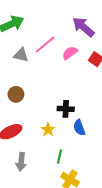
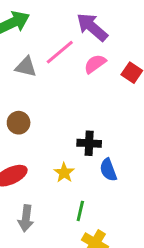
purple arrow: (83, 27) -> (92, 27), moved

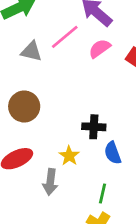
brown circle: (19, 123) -> (24, 106), size x1.4
green line: (80, 211) -> (102, 193), moved
gray arrow: (26, 218) -> (50, 182), moved

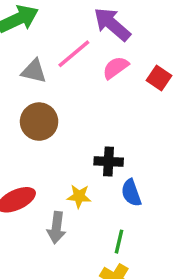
brown circle: (24, 106) -> (39, 122), moved
yellow star: (69, 156) -> (79, 196), turned -30

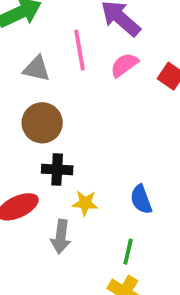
pink line: (74, 54) -> (79, 50), turned -60
black cross: (109, 162) -> (57, 169), moved

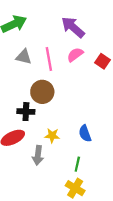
pink line: (79, 50) -> (49, 59), moved
brown circle: (42, 123) -> (42, 92), moved
black cross: (57, 169) -> (26, 112), moved

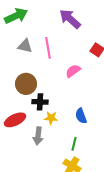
pink semicircle: (75, 55) -> (73, 71), moved
brown circle: (42, 92) -> (26, 84), moved
black cross: (26, 112) -> (40, 102), moved

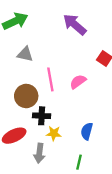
pink line: (48, 48) -> (50, 79), moved
blue semicircle: (81, 116) -> (87, 131), turned 35

